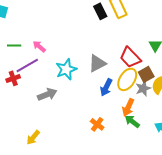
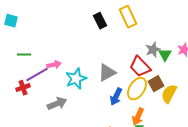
black rectangle: (100, 11) -> (100, 21), moved
pink arrow: (39, 46) -> (54, 65), moved, turned 128
gray star: (143, 88) -> (153, 50), moved

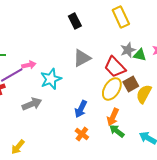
yellow rectangle: (128, 17) -> (121, 17), moved
green triangle: (165, 55) -> (140, 55), turned -48
gray triangle: (107, 73) -> (82, 58), moved
blue arrow: (116, 97) -> (81, 109), moved

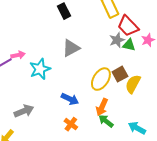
red trapezoid: (115, 67) -> (128, 26), moved
gray arrow: (32, 104) -> (24, 111), moved
blue arrow: (81, 109) -> (70, 99), turned -90

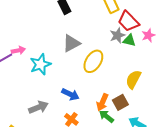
brown square: (120, 74) -> (120, 102), moved
yellow ellipse: (101, 79) -> (93, 61), moved
gray arrow: (24, 111) -> (38, 107), moved

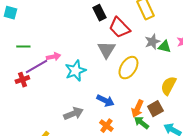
red trapezoid: (128, 21) -> (119, 28), moved
gray triangle: (71, 43) -> (106, 50), turned -30

